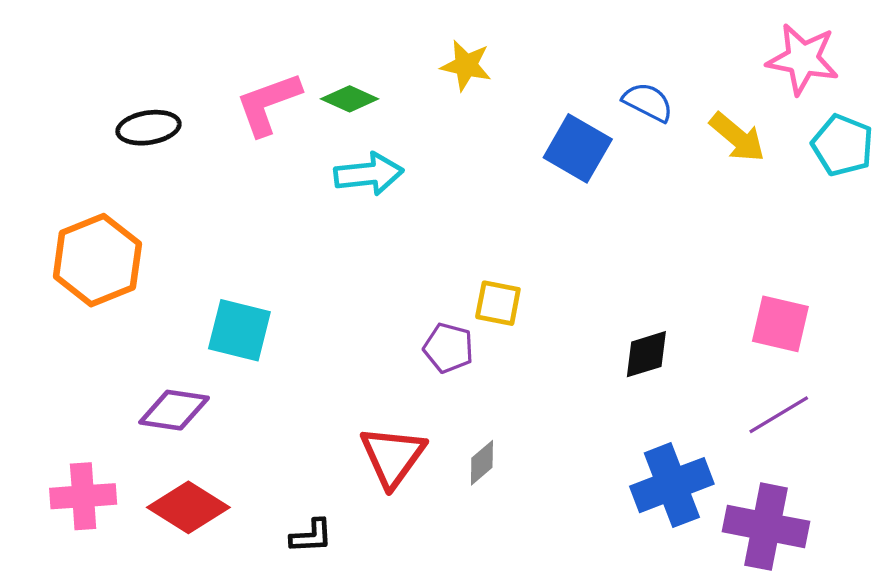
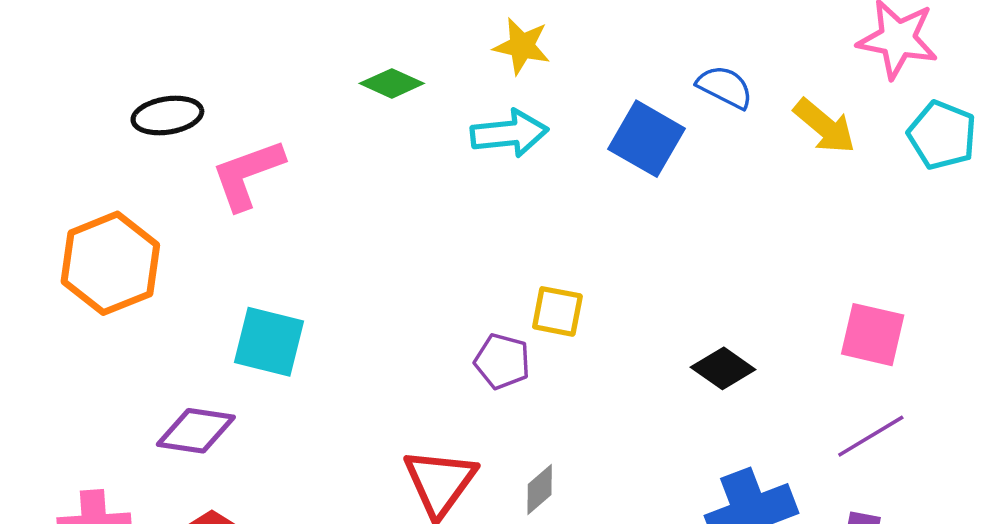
pink L-shape: (268, 104) -> (248, 174), moved
cyan arrow: (369, 174) -> (509, 133), moved
black diamond: (646, 354) -> (723, 368), turned 52

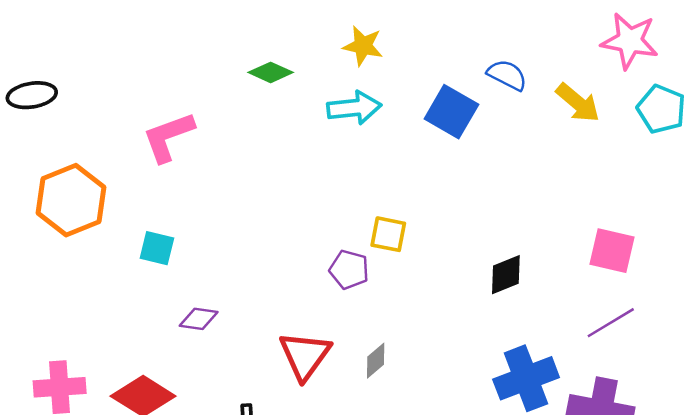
black ellipse: (167, 116) -> (32, 95), moved
cyan square: (269, 342) -> (157, 248), moved, size x0.7
black diamond: (723, 368) -> (506, 275), turned -57
purple diamond: (196, 431) -> (199, 319), moved, size x0.7

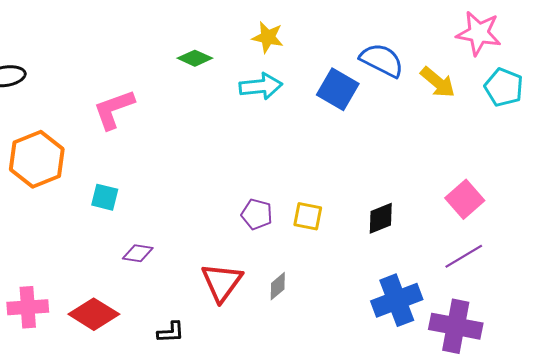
blue semicircle: (507, 75) -> (382, 60), size x1.4
yellow square: (388, 234) -> (308, 216), moved
pink square: (612, 251) -> (465, 199), turned 36

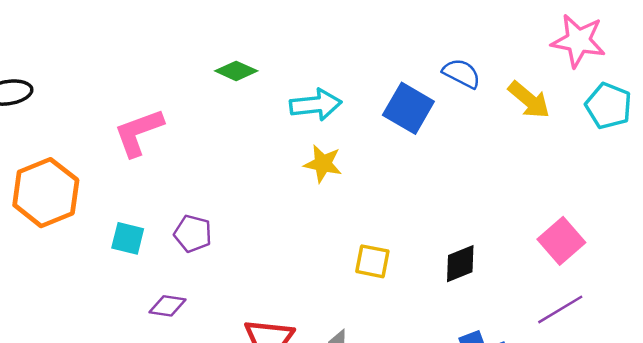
yellow star: (268, 37) -> (323, 164), moved
blue semicircle: (382, 60) -> (461, 73), size x0.7
purple pentagon: (257, 214) -> (193, 234), moved

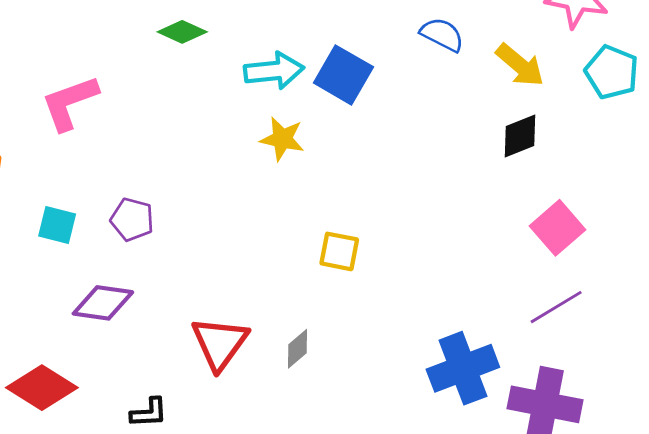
blue square: (408, 108) -> (343, 75), moved
black diamond: (460, 264) -> (520, 136), moved
purple diamond: (167, 306) -> (103, 303), size x1.4

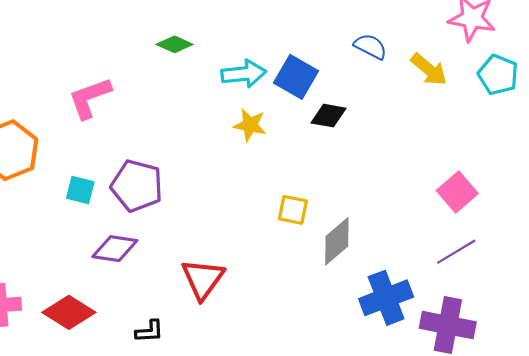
black diamond: (520, 136) -> (328, 116), moved, turned 32
purple pentagon: (132, 219) -> (137, 186), size x1.6
gray diamond: (298, 349) -> (337, 241), moved, size x1.6

